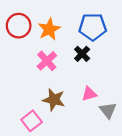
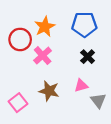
red circle: (19, 26) -> (20, 39), moved
black cross: (82, 54) -> (88, 57), moved
pink square: (32, 121) -> (18, 103), moved

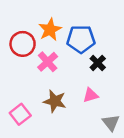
blue pentagon: (84, 24) -> (81, 39), moved
gray triangle: (98, 100) -> (111, 123), moved

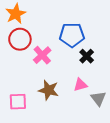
orange star: (50, 30) -> (16, 14), moved
pink square: (20, 114) -> (18, 102), turned 36
gray triangle: (111, 123) -> (98, 99), moved

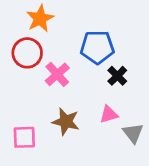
orange star: (16, 14) -> (40, 19), moved

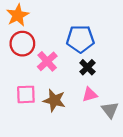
orange star: (40, 19) -> (18, 15), moved
black cross: (117, 76) -> (87, 67), moved
pink square: (24, 137) -> (26, 94), moved

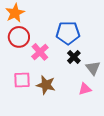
pink triangle: (90, 94) -> (85, 89), moved
gray triangle: (110, 110) -> (93, 68), moved

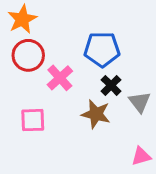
brown star: (46, 85) -> (96, 114), moved
pink triangle: (85, 89) -> (141, 156), moved

